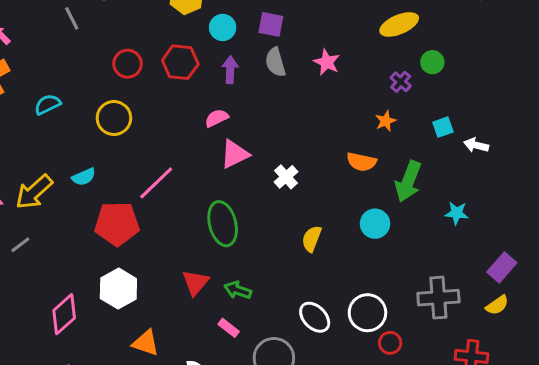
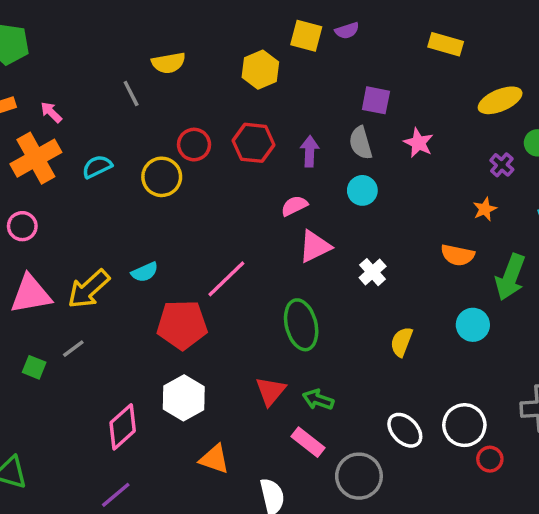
purple square: (271, 24) -> (376, 100), moved
cyan circle: (223, 27) -> (362, 190), moved
cyan semicircle: (48, 104) -> (97, 167), moved
yellow circle: (114, 118) -> (162, 177), moved
pink rectangle: (229, 328) -> (308, 442), size x1.4

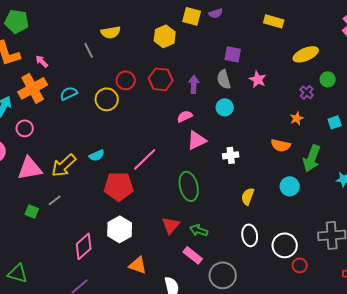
white cross: (373, 272) -> (231, 155), turned 35
white ellipse: (405, 430) -> (250, 235), moved, turned 35

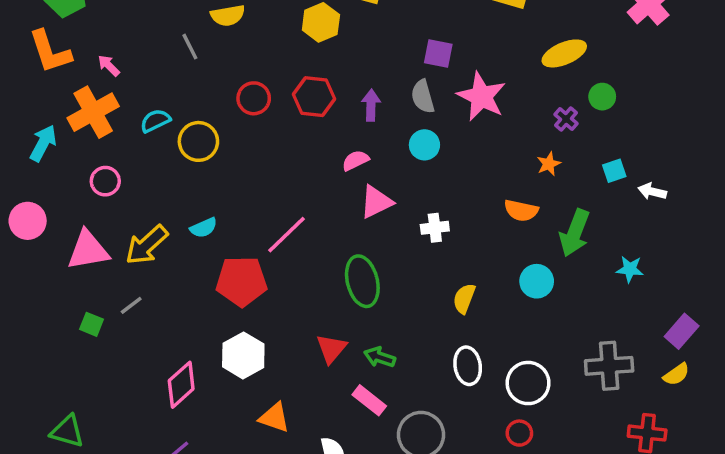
pink star: (258, 79) -> (481, 97), size x1.6
yellow circle: (107, 99) -> (198, 141), moved
pink circle: (25, 128) -> (105, 181), moved
red circle: (300, 265) -> (519, 433), moved

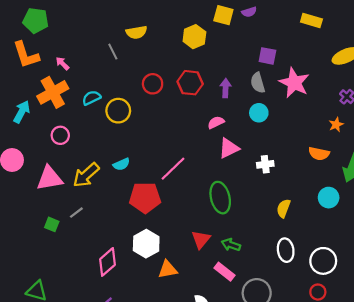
orange triangle: (274, 418) -> (168, 269), moved, turned -30

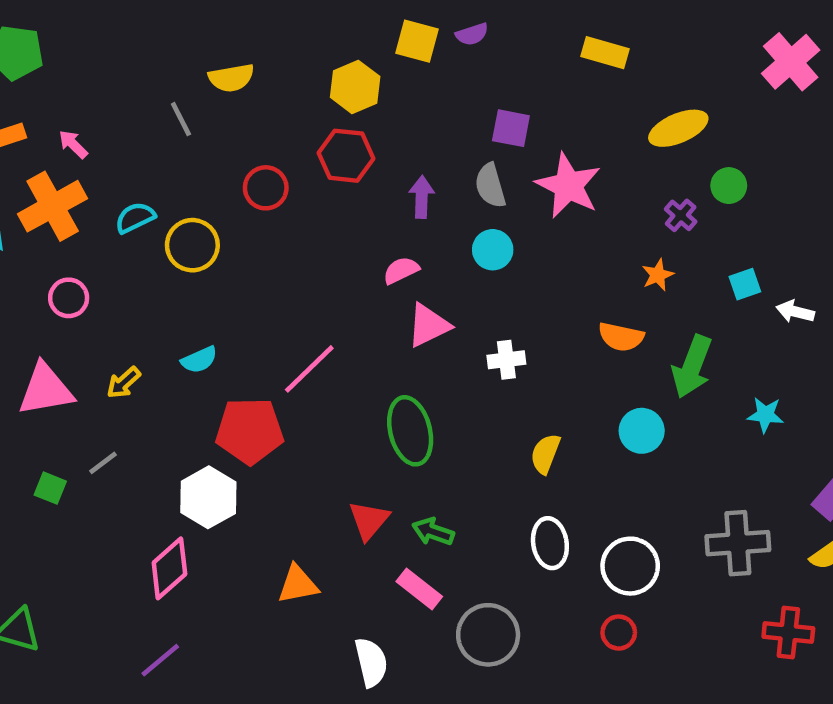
red hexagon: (190, 83) -> (346, 156), moved
yellow arrow: (86, 175) -> (124, 383), size x0.6
white hexagon: (146, 244) -> (208, 497), moved

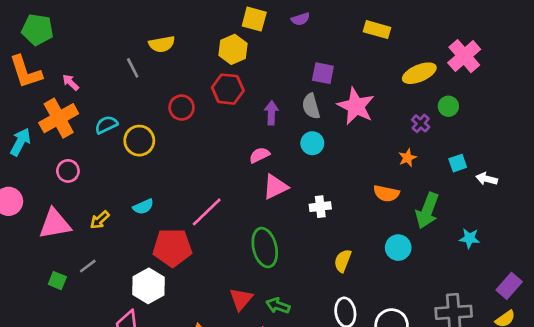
yellow square: (417, 41) -> (254, 19), moved
pink cross: (791, 62) -> (464, 56), moved

